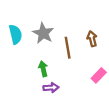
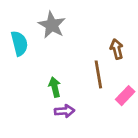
gray star: (43, 33) -> (52, 25), moved
brown line: (68, 48) -> (98, 74), moved

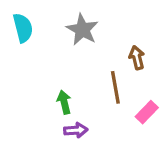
gray star: (52, 25) -> (82, 30), moved
cyan semicircle: (19, 43) -> (23, 28), moved

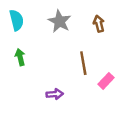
brown arrow: (137, 58) -> (99, 24), moved
green arrow: (64, 102) -> (20, 57), moved

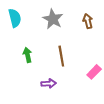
green arrow: (20, 57) -> (27, 55), moved
brown line: (83, 63) -> (61, 56), moved

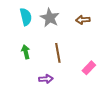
cyan semicircle: (15, 18) -> (26, 17), moved
brown arrow: (88, 21) -> (83, 20), turned -80

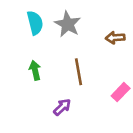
brown arrow: (83, 20) -> (115, 38), moved
purple arrow: (46, 79) -> (62, 107), turned -40

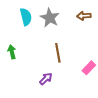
brown arrow: (115, 38) -> (84, 16), moved
green arrow: (35, 70) -> (12, 52), moved

